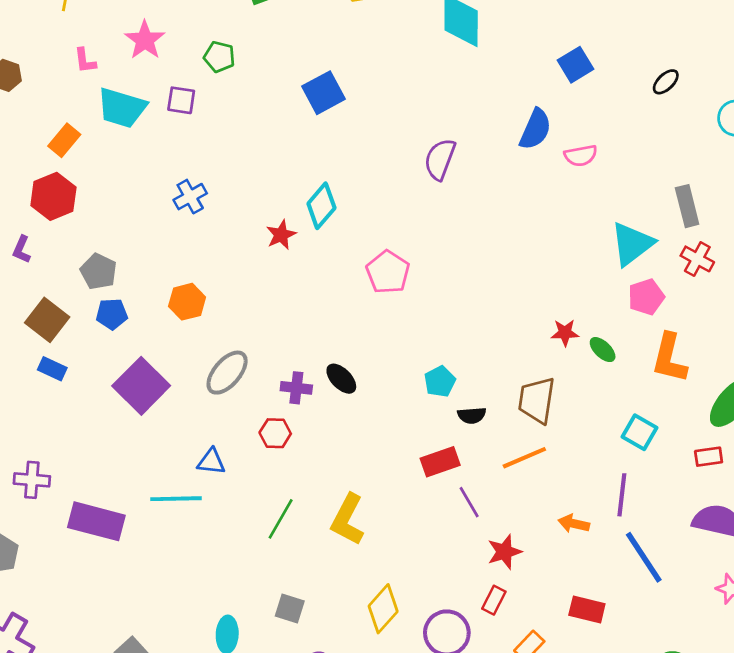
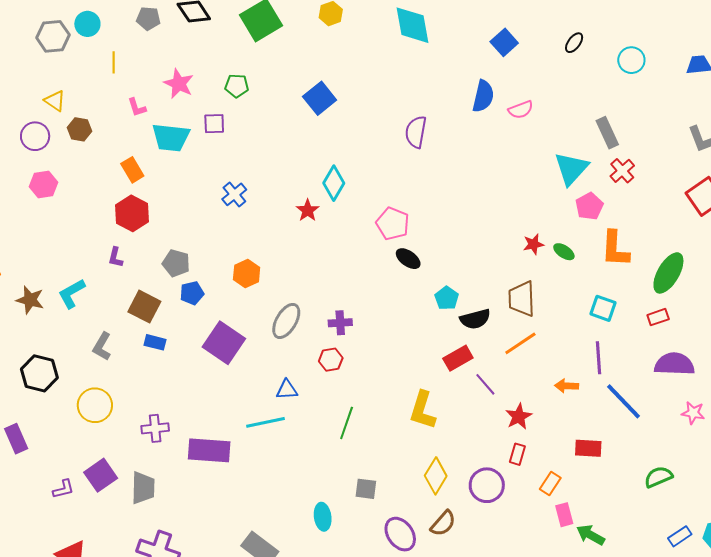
orange rectangle: (64, 140) -> (132, 170), turned -60
red cross: (697, 259) -> (622, 171), turned 30
black ellipse: (341, 379) -> (408, 259), moved
black semicircle: (472, 415) -> (475, 319), size x1.4
yellow L-shape: (348, 520) -> (423, 410), moved

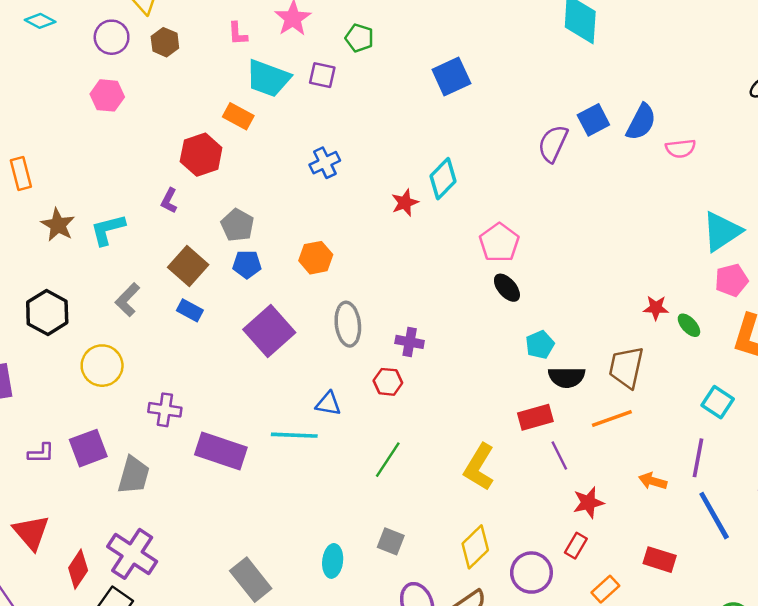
blue square: (504, 42) -> (593, 120), moved
orange rectangle: (132, 170) -> (238, 116), moved, turned -45
gray ellipse: (286, 321) -> (348, 324), turned -51

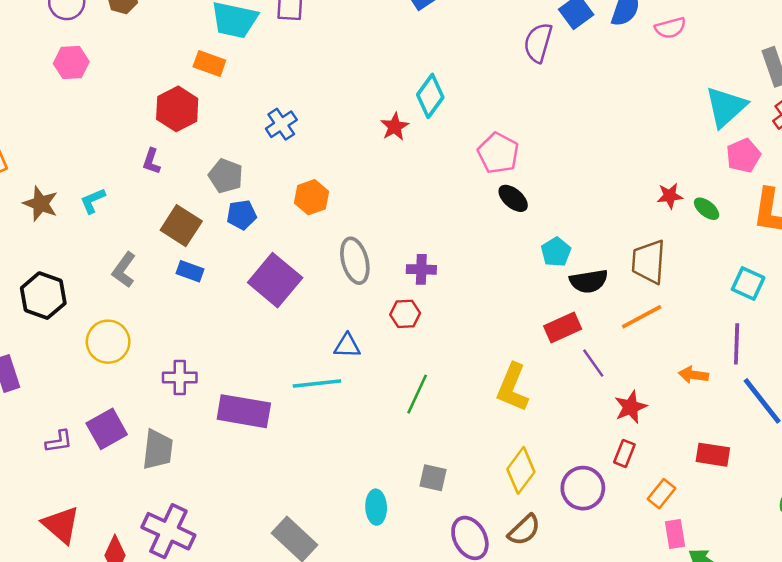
blue cross: (325, 163) -> (281, 124), moved
cyan L-shape: (108, 230) -> (93, 201), size x0.7

